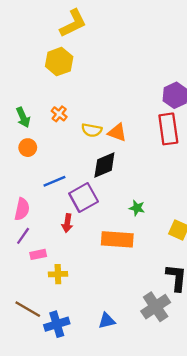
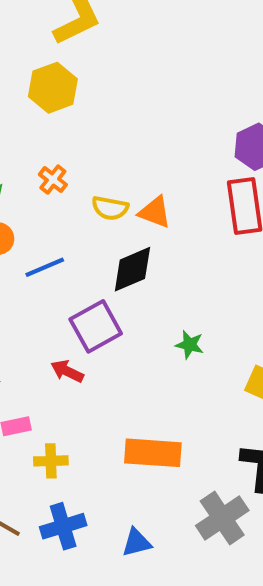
blue line: (54, 181) -> (45, 267), moved
red arrow: (67, 223) -> (67, 371), turned 108
orange rectangle: (117, 239) -> (153, 453), moved
blue cross: (57, 324) -> (63, 526), moved

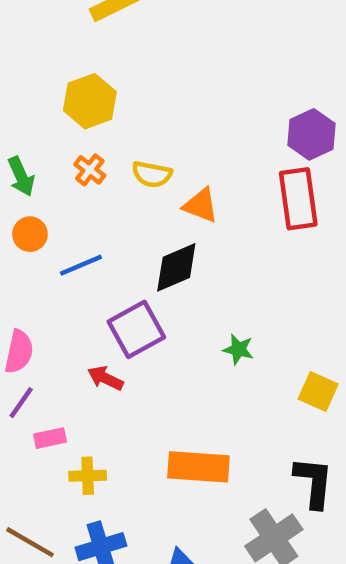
yellow hexagon: (53, 88) -> (90, 101), moved
yellow semicircle: (110, 208) -> (152, 174), moved

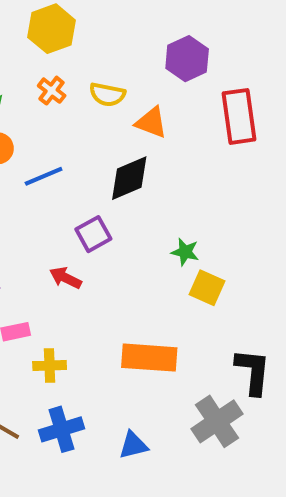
purple hexagon: (311, 134) -> (187, 59), moved
purple square: (136, 329) -> (93, 234), size x0.7
yellow square: (318, 391) -> (207, 288), moved

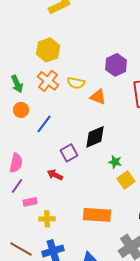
orange cross: (52, 91) -> (48, 81), size x1.5
blue line: (44, 176) -> (44, 124), turned -30
black diamond: (129, 178) -> (95, 137), moved
yellow square: (207, 288) -> (126, 180), turned 30

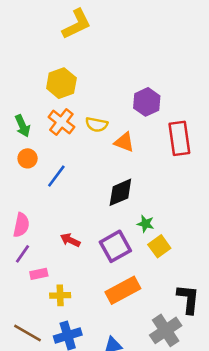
purple square: (69, 153) -> (115, 246), moved, size x1.4
orange rectangle: (97, 215) -> (123, 290), turned -32

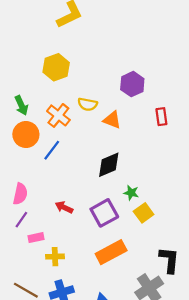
orange cross: (61, 122) -> (58, 115), moved
red rectangle: (179, 138) -> (161, 117), size x0.6
orange circle: (28, 158) -> (26, 135), size x1.5

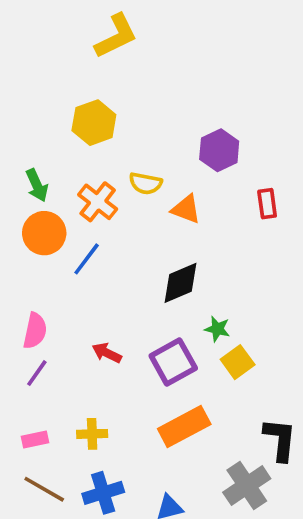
pink rectangle: (36, 238) -> (35, 439), moved

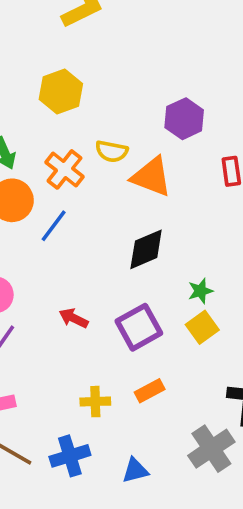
orange triangle: (186, 209) -> (152, 177), size x1.4
green star: (217, 329) -> (200, 291), moved, turned -30
orange rectangle: (184, 427) -> (150, 391), size x0.6
yellow cross: (92, 434) -> (95, 402), moved

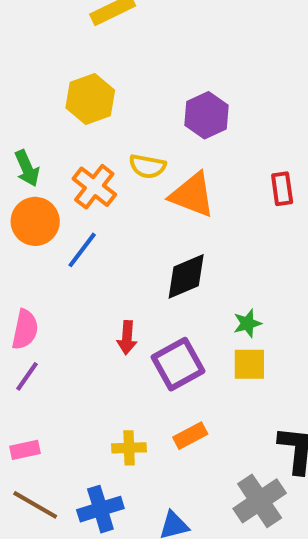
purple hexagon: (184, 119) -> (207, 115), moved
red arrow: (74, 318) -> (127, 338), moved, turned -112
yellow square: (202, 327) -> (249, 364), turned 36

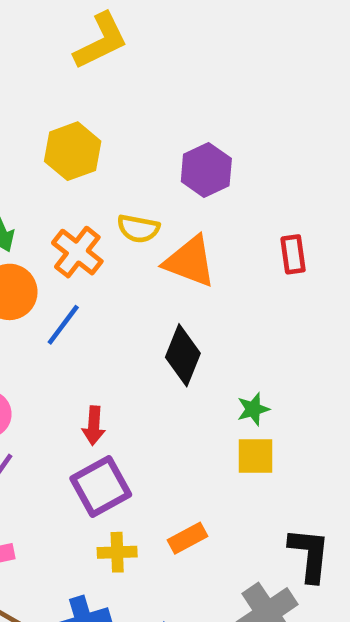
black diamond: (186, 276) -> (183, 355), turned -45
red arrow: (127, 338) -> (94, 426), moved
purple square: (178, 364) -> (101, 487), moved

